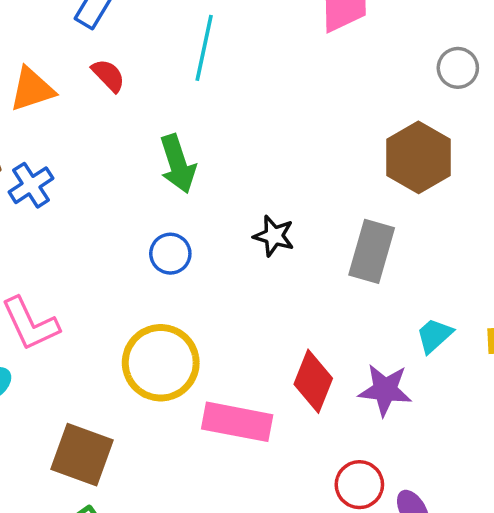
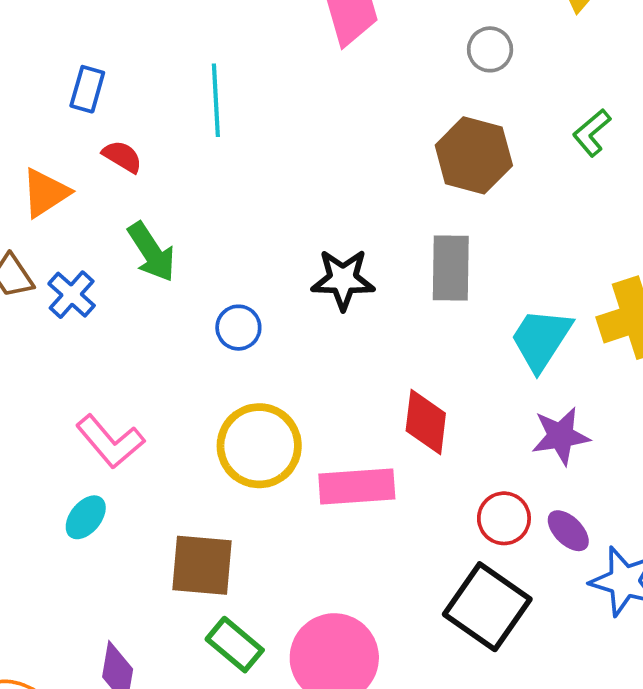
green arrow: (178, 164) -> (151, 252), moved
black star: (274, 236) -> (343, 279), size x1.4
cyan trapezoid: (434, 335) -> (541, 339), size x1.6
purple star: (385, 390) -> (561, 436), moved

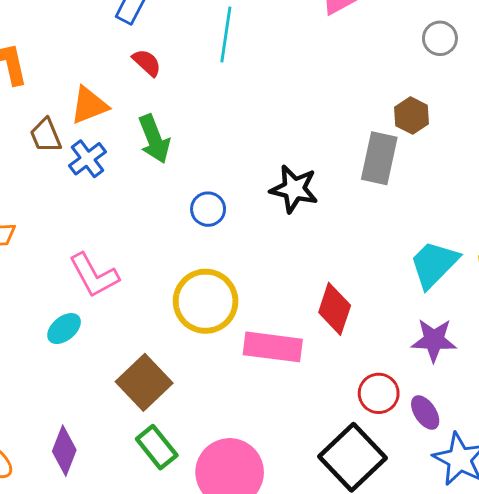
brown hexagon: (474, 155) -> (412, 116), size x0.6
orange triangle: (45, 193) -> (89, 105), moved
gray rectangle: (451, 268) -> (379, 158), moved
brown square: (202, 565) -> (144, 382), turned 30

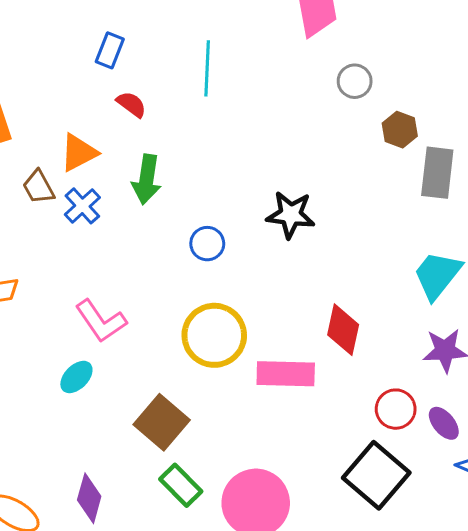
gray circle: (440, 38) -> (355, 81), moved
green arrow: (154, 139) -> (147, 179), turned 36
gray rectangle: (379, 158) -> (437, 173), moved

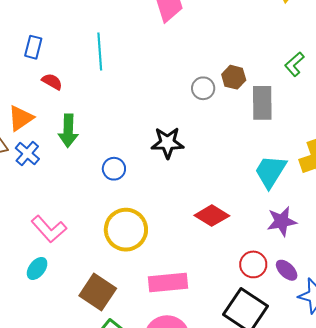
gray circle: (355, 81) -> (203, 88), moved
red diamond: (343, 330) -> (212, 216), turned -64
pink rectangle: (286, 374) -> (168, 282), moved

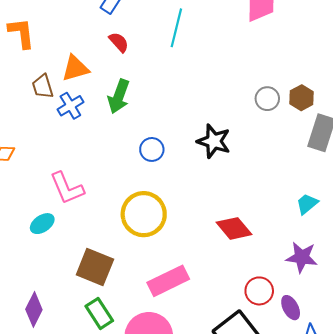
cyan trapezoid: (270, 171) -> (307, 204), size x0.6
pink rectangle: (168, 282) -> (168, 281), turned -39
brown square: (98, 292) -> (95, 267), turned -30

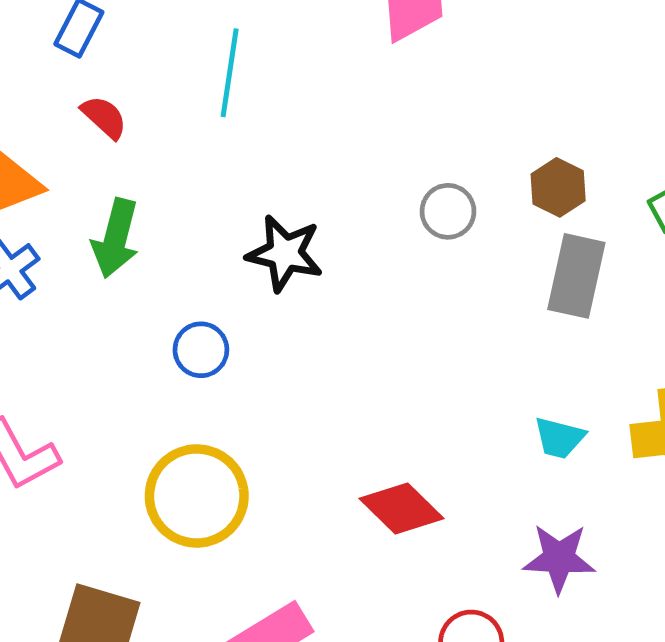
brown hexagon: (301, 98) -> (558, 187), moved
black star: (214, 141) -> (285, 253), moved
cyan trapezoid: (307, 204) -> (559, 438), turned -120

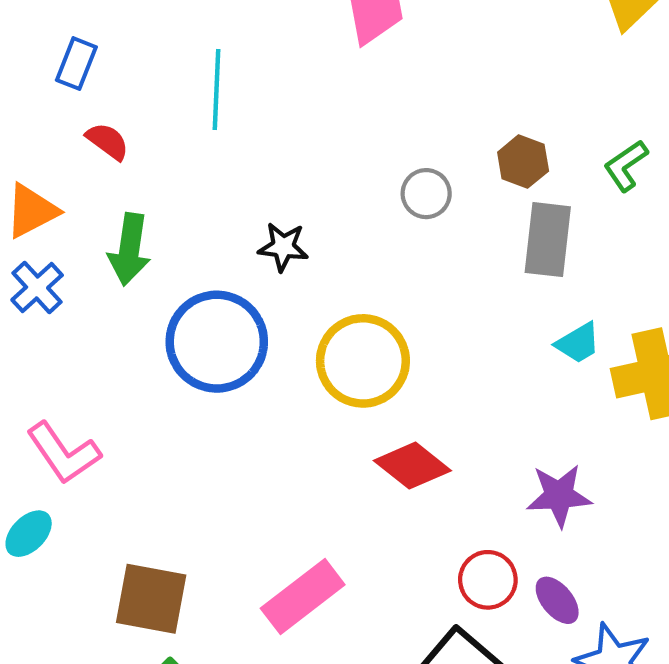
black star: (285, 253) -> (283, 247), size x0.7
blue circle: (201, 350) -> (217, 342), size x2.0
cyan trapezoid: (559, 438) -> (578, 343), moved, turned -39
yellow circle: (197, 496) -> (363, 361), moved

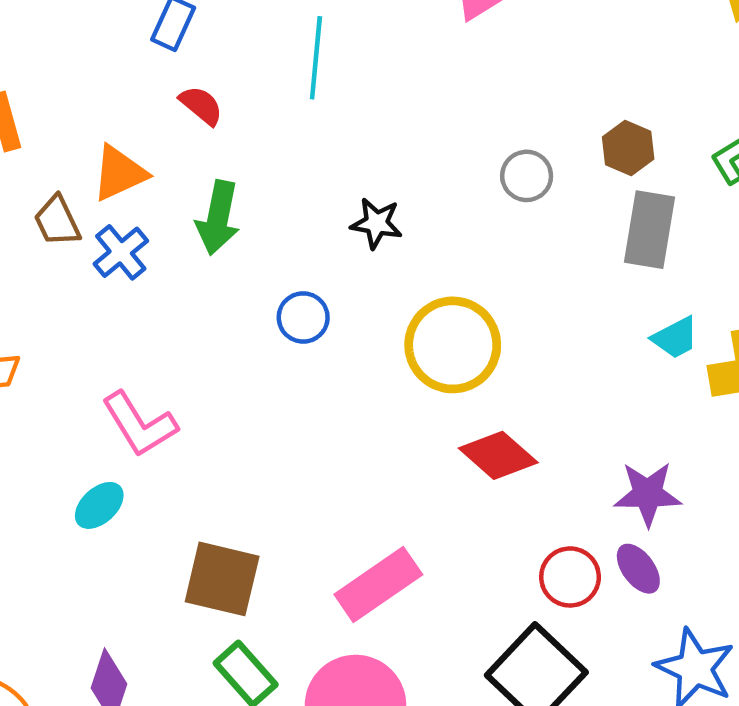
blue circle: (217, 342) -> (303, 317), size x0.5
purple ellipse: (557, 600) -> (638, 569), moved

